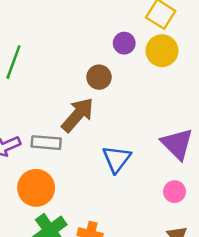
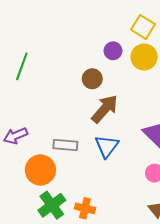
brown arrow: (78, 115) -> (105, 109), moved
gray rectangle: (46, 143) -> (65, 145), moved

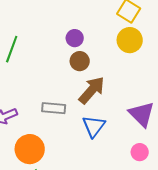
purple circle: (113, 51) -> (75, 38), moved
gray rectangle: (65, 145) -> (54, 108), moved

